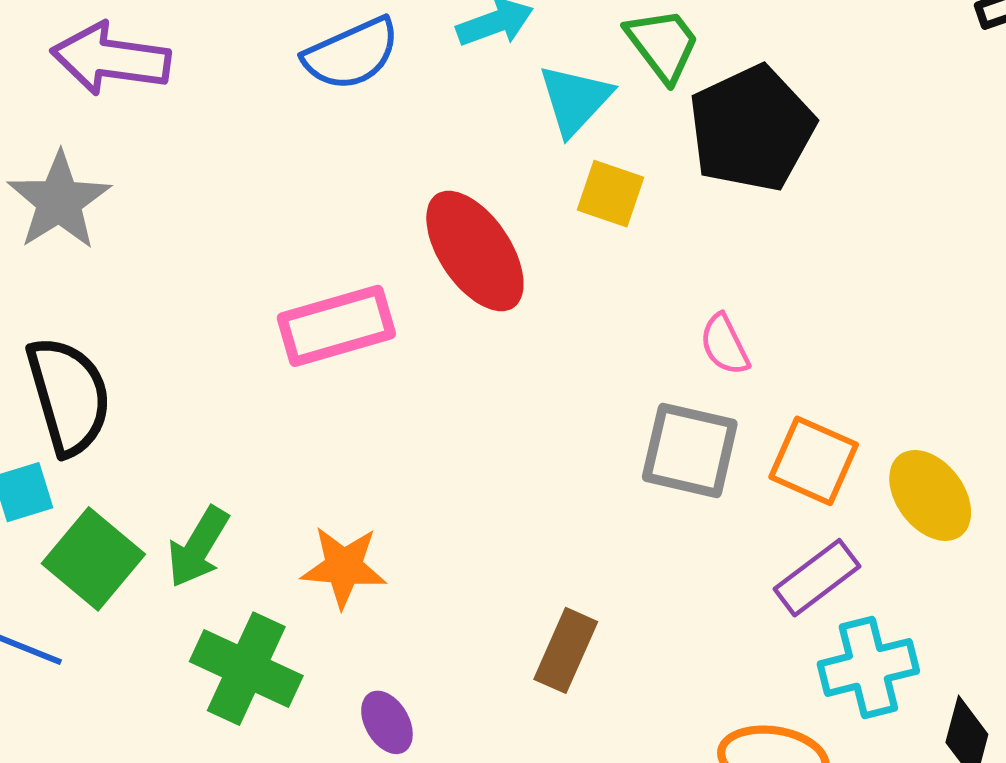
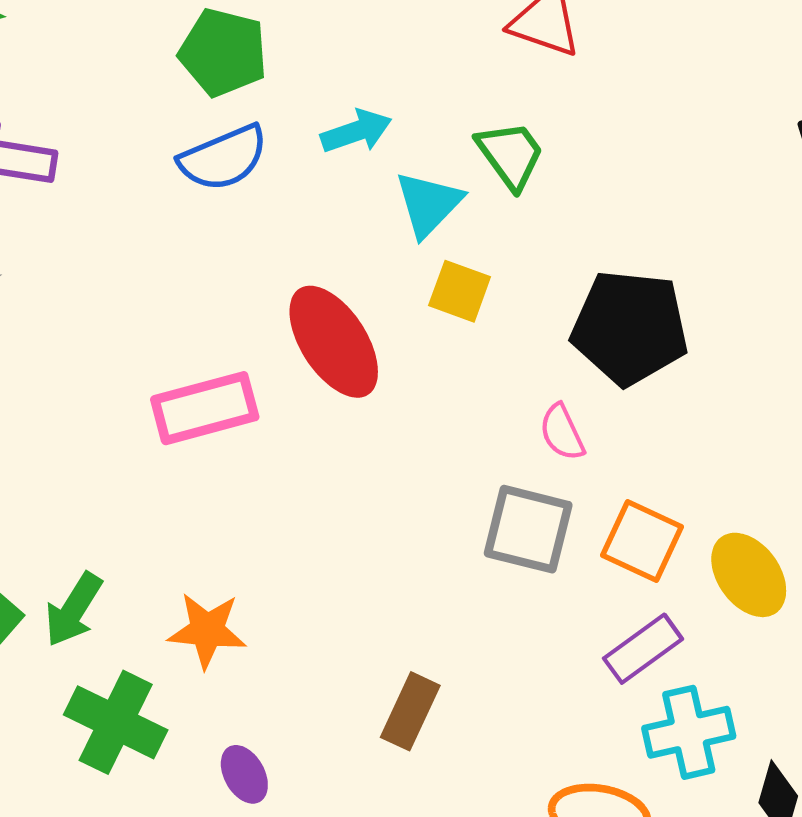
black pentagon: (752, 129) -> (630, 328), moved, turned 30

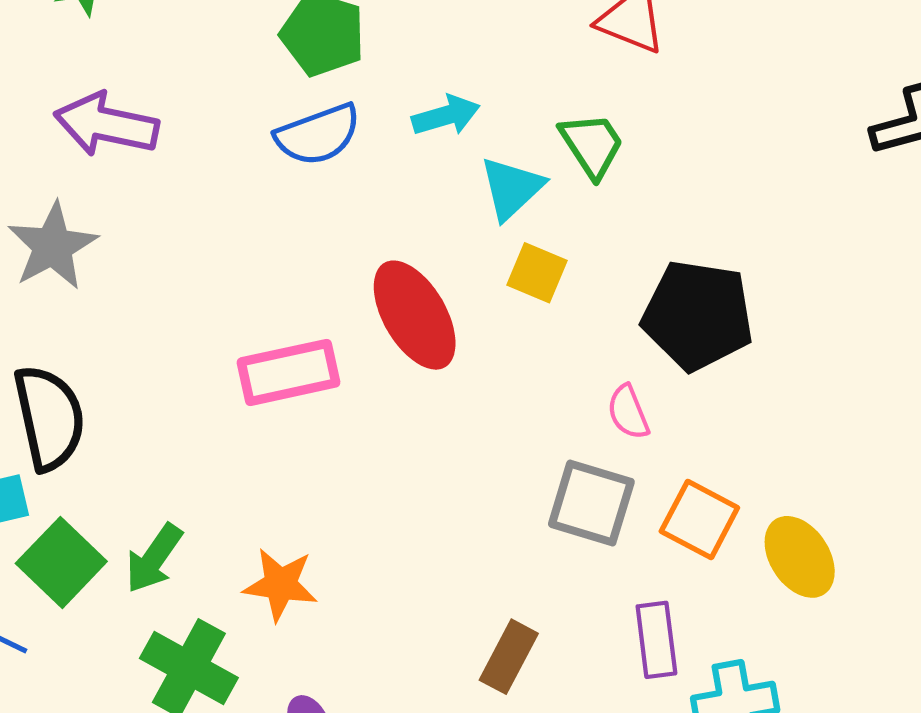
purple rectangle: (643, 649) -> (656, 640), moved, turned -64
brown rectangle: (410, 711) -> (509, 657), moved

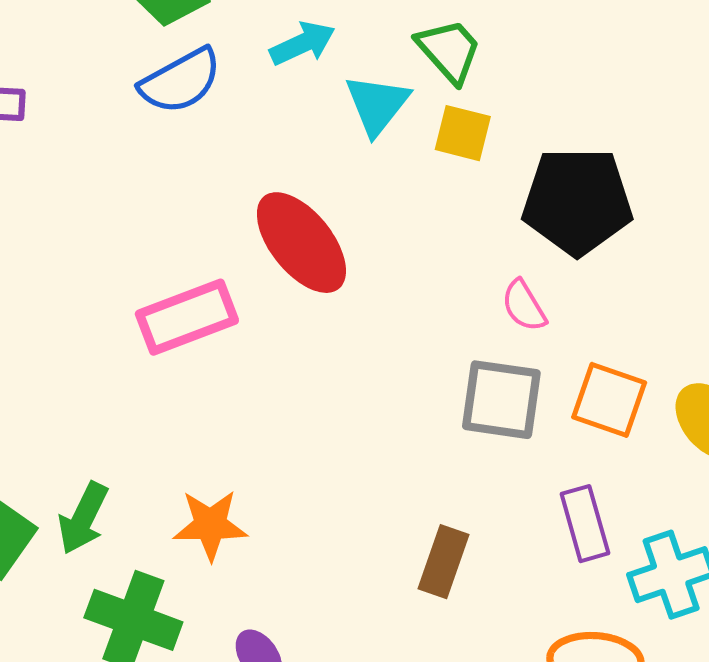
yellow square: (537, 273) -> (463, 133), moved

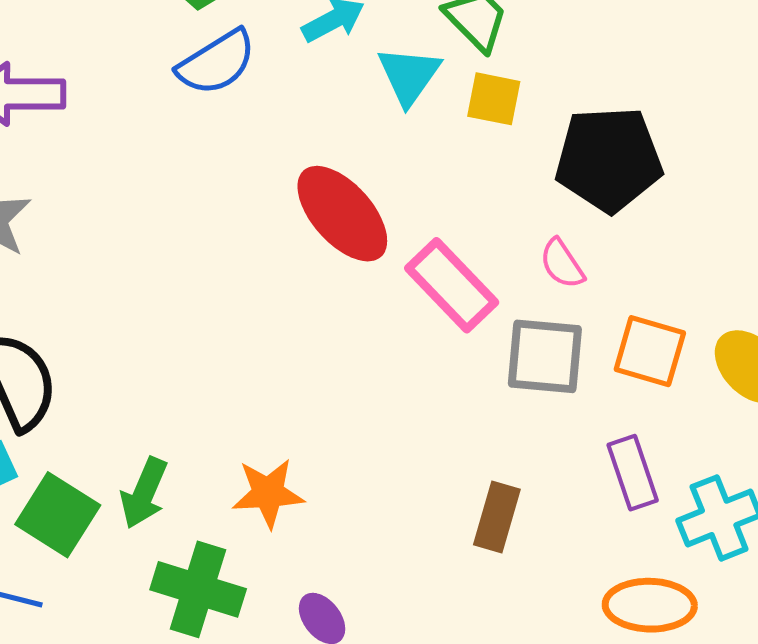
pink rectangle: (187, 317) -> (452, 285), moved, turned 70

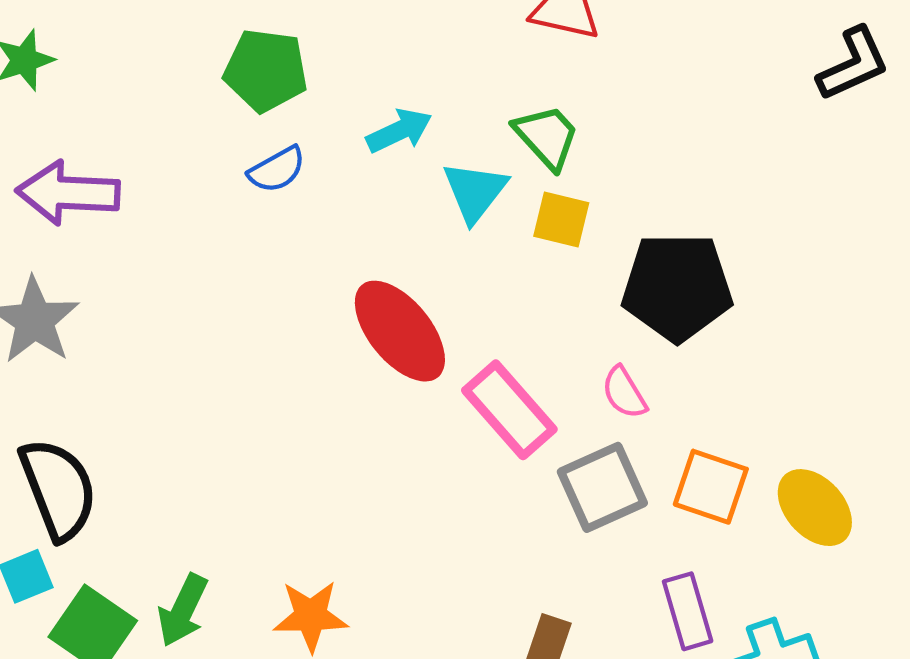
blue semicircle: (217, 63) -> (277, 170), size x0.7
gray square: (545, 356) -> (602, 487), turned -32

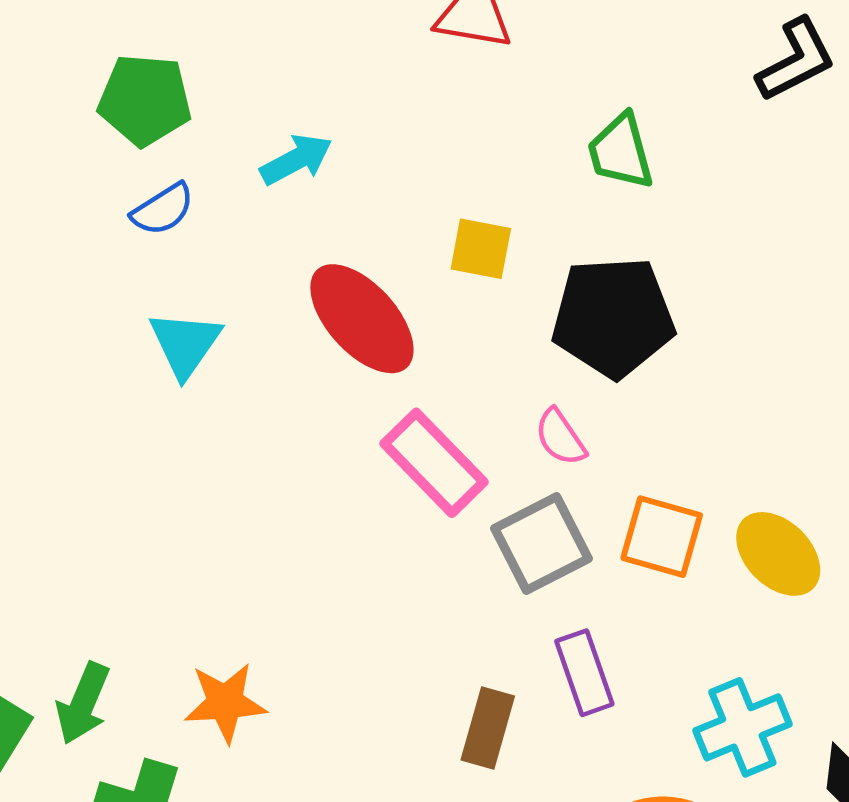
green trapezoid: (547, 137) -> (621, 152), moved, turned -150
cyan triangle: (475, 192) -> (185, 344), moved
red ellipse: (400, 331) -> (362, 319), moved
purple rectangle: (688, 611) -> (584, 673), moved

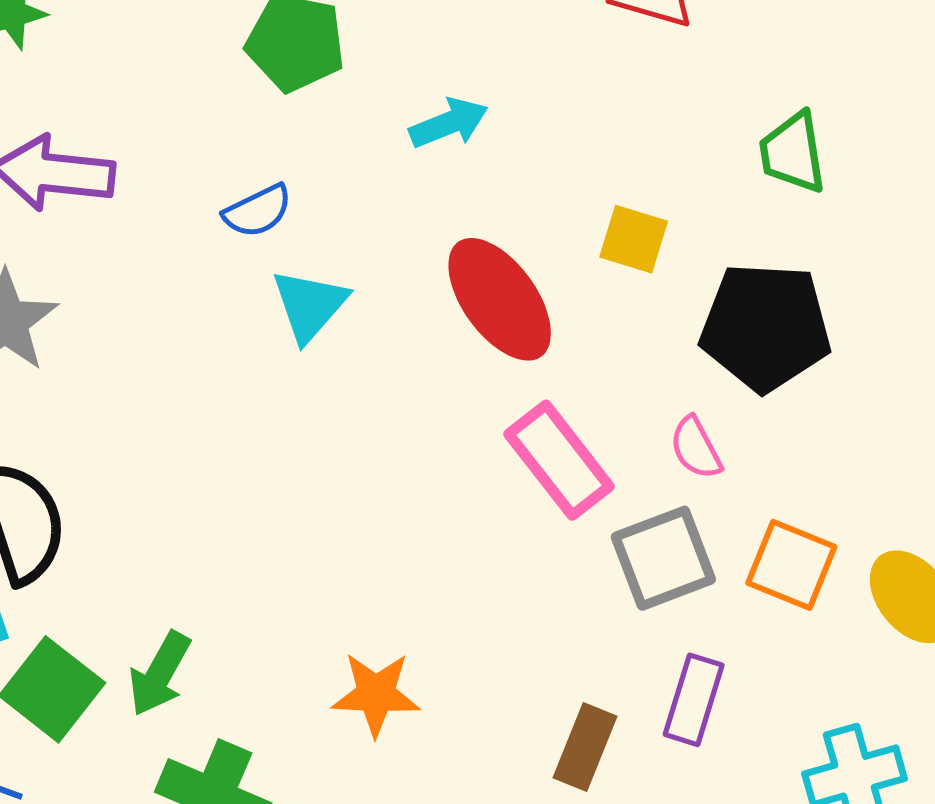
blue semicircle: (163, 209) -> (258, 211), moved
purple rectangle: (584, 673) -> (694, 700), turned 30
orange star: (225, 703) -> (376, 694), moved

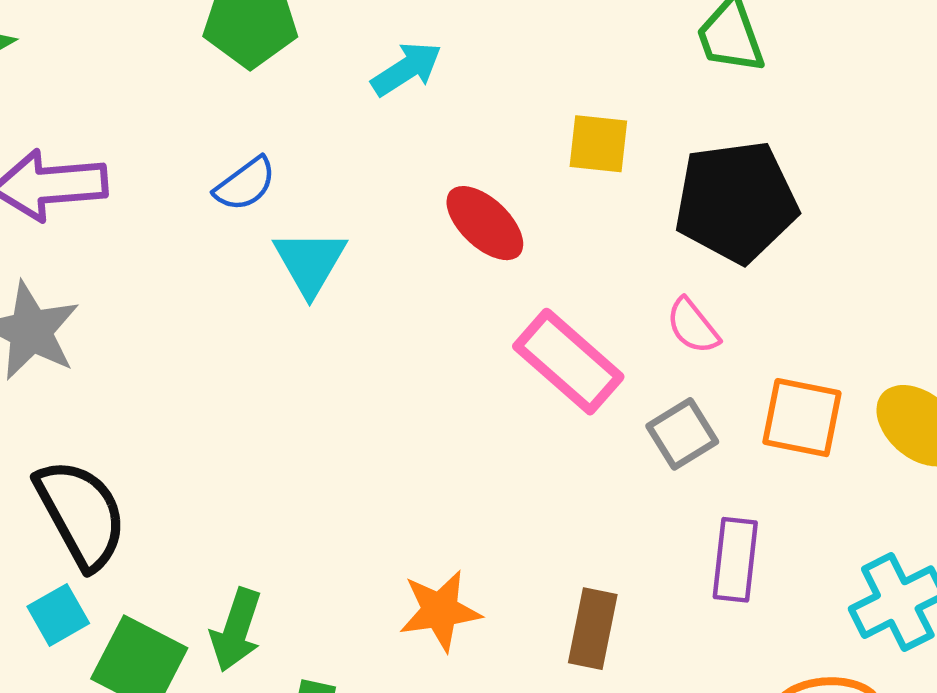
red ellipse: (500, 299) -> (485, 223), size x0.7
gray square: (663, 558) -> (682, 434), size x0.7
brown rectangle: (585, 747) -> (593, 629), moved

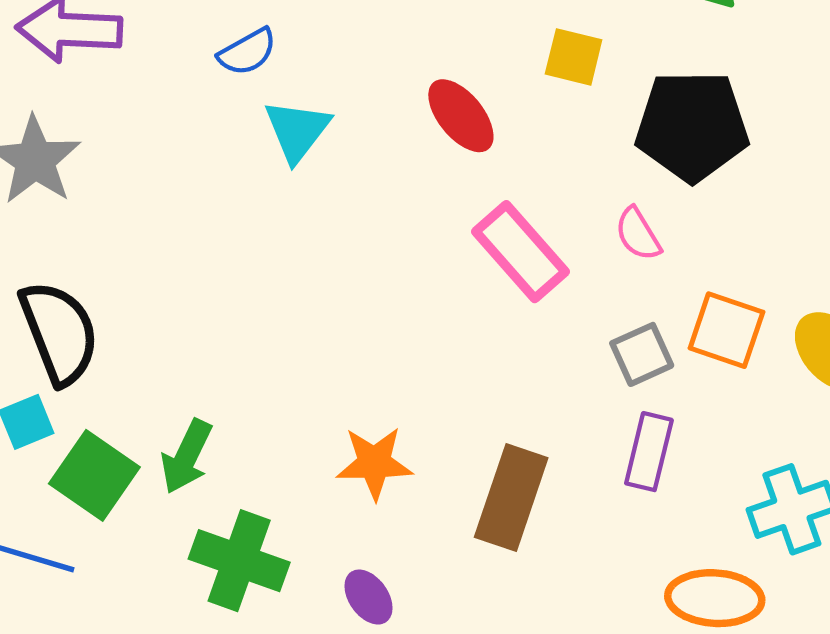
gray square: (682, 434) -> (642, 354), moved
brown rectangle: (593, 629) -> (511, 497), size x1.4

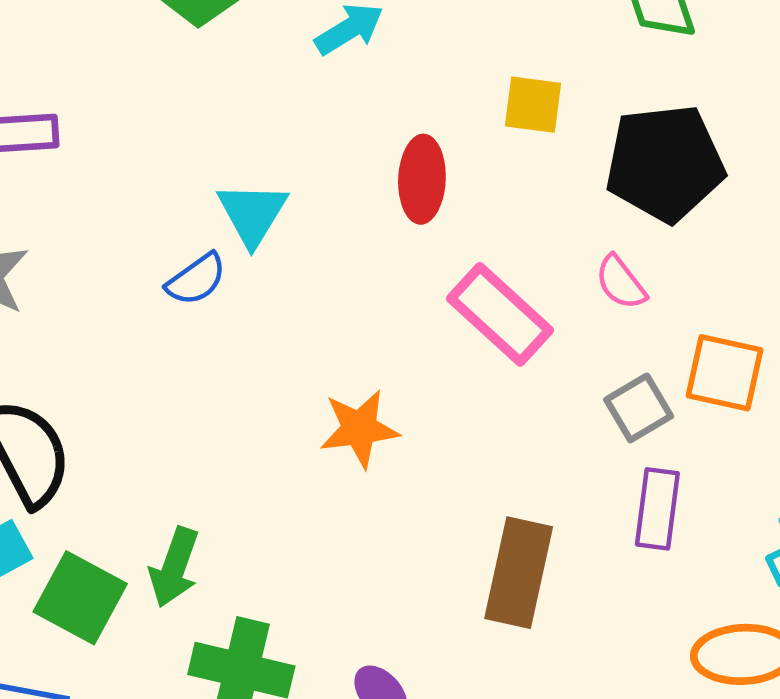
blue semicircle: (247, 52) -> (196, 279), moved
red ellipse: (461, 116) -> (422, 179), turned 48
orange star: (374, 463) -> (359, 429), moved

